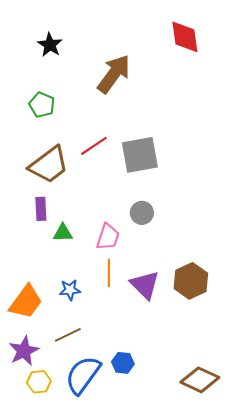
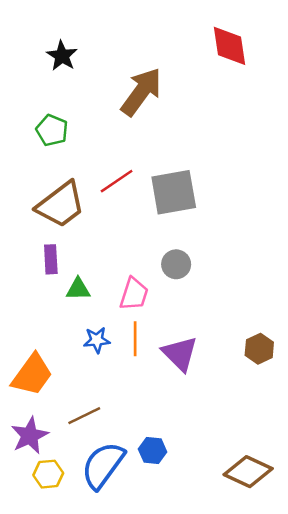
brown hexagon: (191, 281) -> (259, 349), moved, size x0.7
blue star: (70, 290) -> (97, 340), moved

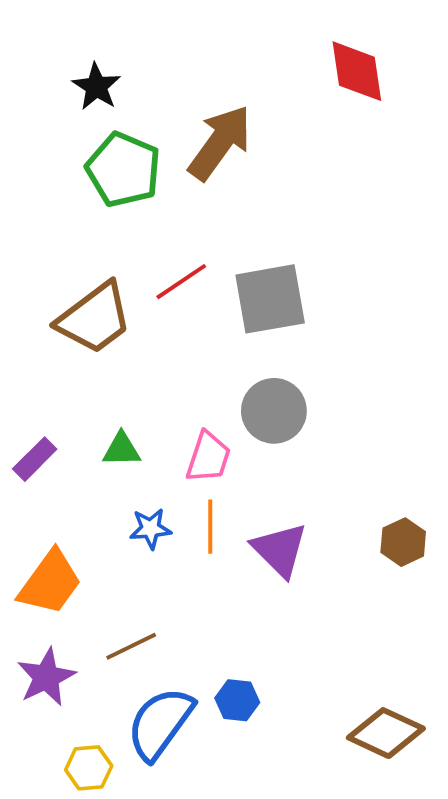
green pentagon: (52, 130) -> (123, 170), moved, size x1.5
purple rectangle: (51, 259) -> (35, 459), moved, turned 48
gray circle: (176, 264) -> (274, 411), size x1.4
yellow hexagon: (48, 474) -> (89, 768), moved

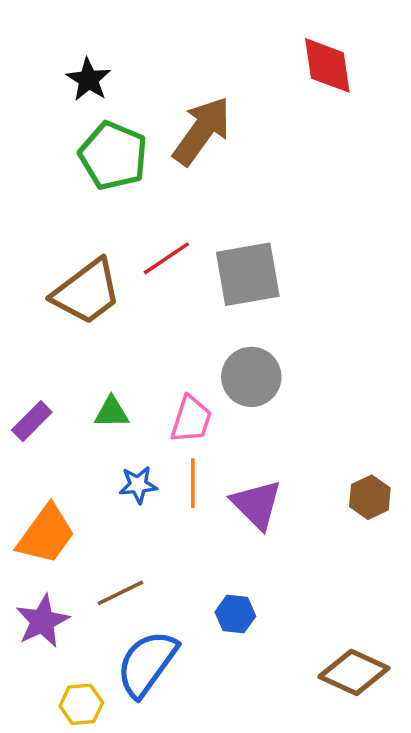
blue hexagon: (237, 700) -> (235, 614), moved

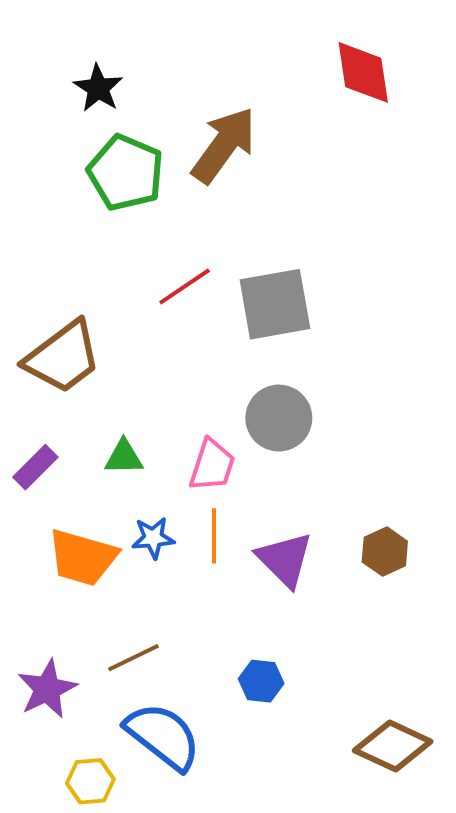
brown trapezoid: (87, 292) -> (63, 357), moved
brown hexagon: (370, 497) -> (385, 552), moved
orange trapezoid: (46, 534) -> (82, 557), moved, turned 70
blue semicircle: (147, 664) -> (163, 736), turned 92

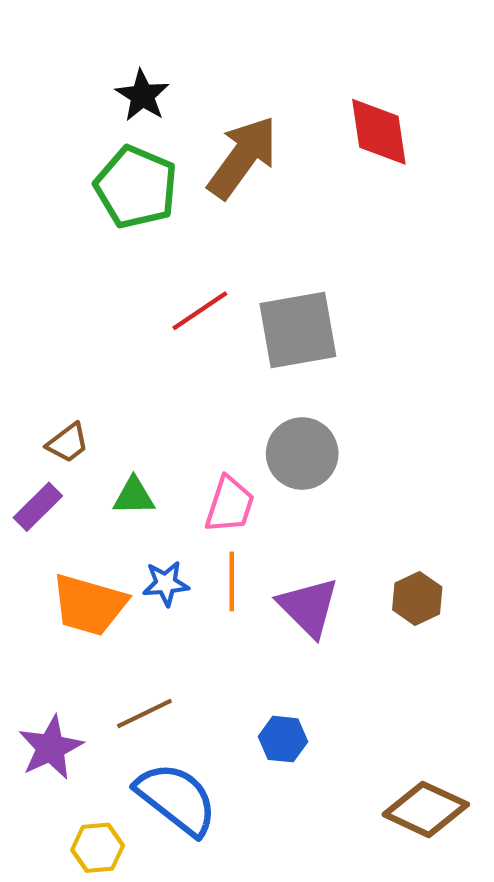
red diamond: (363, 72) -> (379, 132), moved
black star: (98, 88) -> (142, 95), moved
brown trapezoid: (63, 357) -> (68, 443), moved, size x0.5

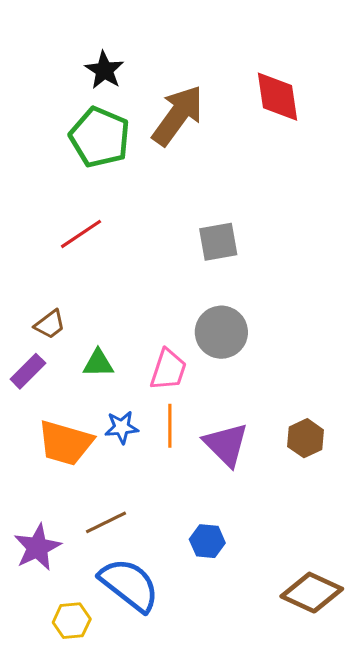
red line: (200, 311) -> (81, 234), moved
gray square: (298, 330) -> (218, 242), size x0.7

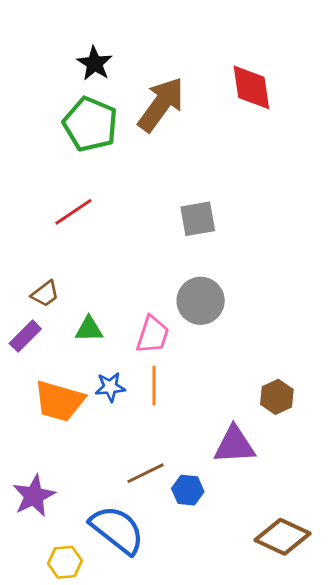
purple triangle: (226, 444) -> (234, 445), moved, turned -48
brown line: (106, 522) -> (145, 473), moved

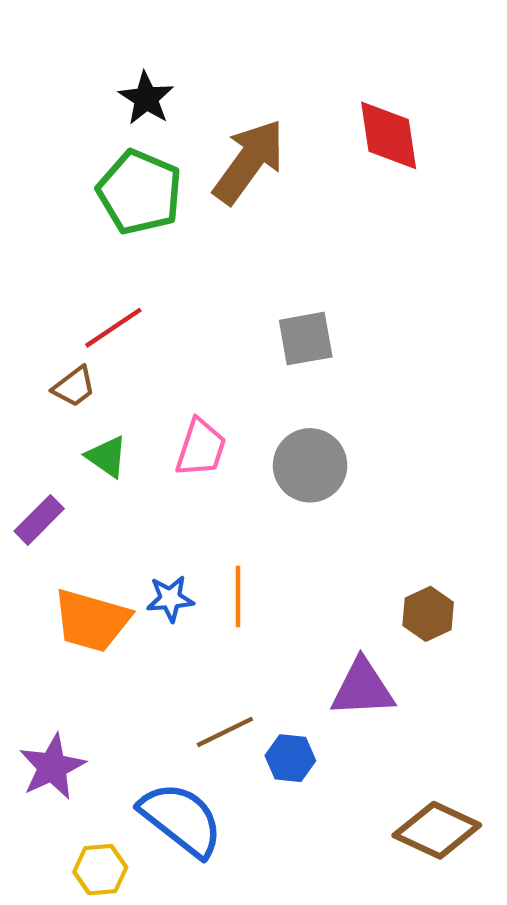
brown trapezoid: (45, 294) -> (74, 387), moved
green triangle: (89, 329) -> (107, 457), moved, turned 36
pink trapezoid: (153, 335) -> (201, 448), moved

